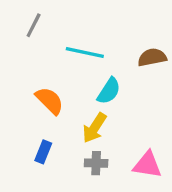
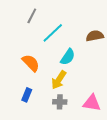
gray line: (34, 25) -> (32, 16), moved
cyan line: (85, 53) -> (53, 33), turned -55

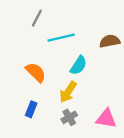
cyan line: (53, 33) -> (61, 38), turned 30
gray cross: (60, 102) -> (69, 117), turned -32

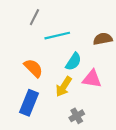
blue rectangle: (31, 109) -> (29, 103), size x1.6
gray cross: (69, 117) -> (77, 116), moved
pink triangle: (106, 119) -> (92, 79), moved

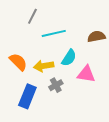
orange semicircle: (33, 68) -> (18, 62), moved
yellow arrow: (64, 87) -> (44, 66), moved, turned 48
gray cross: (77, 116) -> (56, 85), moved

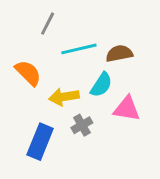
brown semicircle: (96, 37) -> (119, 53), moved
orange semicircle: (18, 62) -> (28, 73), moved

